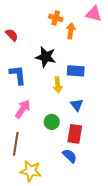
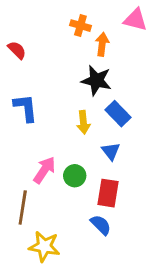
black star: (46, 57) -> (96, 80), moved
blue rectangle: (76, 71) -> (118, 114), moved, turned 42
pink arrow: (23, 109) -> (44, 170), moved

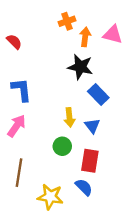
pink triangle: (135, 20) -> (113, 34), moved
orange cross: (80, 26) -> (67, 21), turned -35
yellow arrow: (83, 122) -> (69, 117), moved
pink arrow: (44, 170) -> (17, 126), moved
yellow star: (44, 247) -> (50, 197), moved

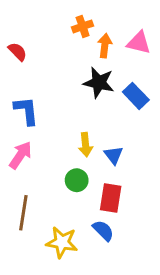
blue rectangle: (98, 95) -> (136, 96), moved

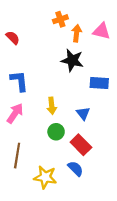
blue rectangle: (136, 96) -> (99, 83), moved, turned -42
yellow arrow: (86, 145) -> (52, 106), moved
red rectangle: (111, 198) -> (81, 145), turned -54

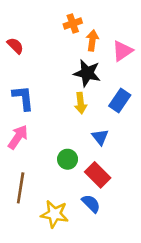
pink triangle: (101, 31) -> (122, 51), moved, turned -48
blue rectangle: (99, 83) -> (120, 100), turned -60
yellow arrow: (52, 106) -> (81, 103), moved

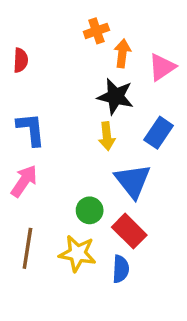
red semicircle: (15, 46) -> (21, 60), turned 48
blue triangle: (100, 137) -> (133, 181), size x1.6
blue semicircle: (91, 204) -> (121, 269), turned 48
yellow star: (54, 214) -> (77, 253), moved

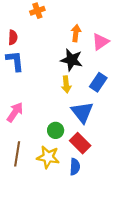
orange cross: (96, 31) -> (37, 11), moved
blue L-shape: (31, 129) -> (15, 61), moved

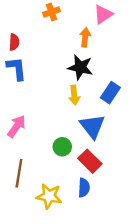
orange cross: (37, 11) -> (51, 12), moved
pink triangle: (100, 42) -> (103, 14), moved
yellow star: (48, 157) -> (49, 196), moved

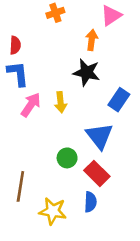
yellow arrow: (74, 95) -> (61, 102), moved
pink arrow: (17, 126) -> (31, 105), moved

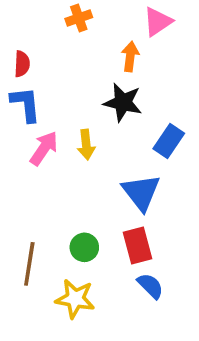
green circle: (67, 158) -> (84, 247), moved
red rectangle: (97, 173) -> (138, 246), turned 30
blue semicircle: (90, 202) -> (150, 286), moved, turned -48

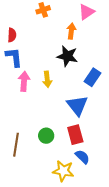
pink arrow: (44, 148) -> (24, 81), turned -30
yellow star: (75, 299) -> (63, 171), moved

